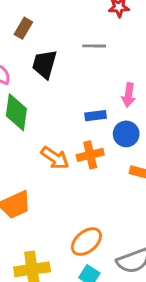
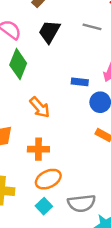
orange cross: (90, 155) -> (38, 149), moved

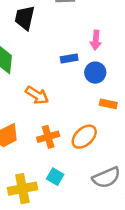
orange ellipse: (48, 179) -> (84, 137), moved
cyan square: (44, 206) -> (55, 177), moved

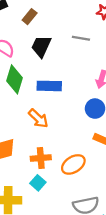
blue rectangle: (69, 58) -> (49, 86), moved, size x1.5
cyan square: (55, 177) -> (38, 183), moved

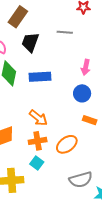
brown rectangle: (30, 17) -> (18, 17), size x1.5
orange arrow: (38, 118) -> (38, 118), moved

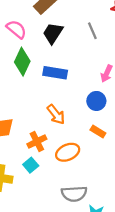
gray line: (65, 32) -> (92, 31), turned 49
orange arrow: (38, 118) -> (56, 114), moved
orange cross: (38, 141) -> (37, 141), turned -30

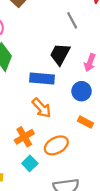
black trapezoid: (53, 33) -> (60, 54), moved
blue rectangle: (55, 73) -> (42, 79), moved
cyan square: (31, 165) -> (30, 163), moved

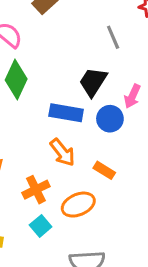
blue circle: (82, 91) -> (110, 119), moved
orange rectangle: (86, 122) -> (104, 170), moved

